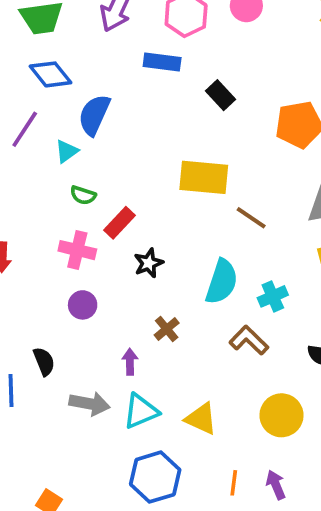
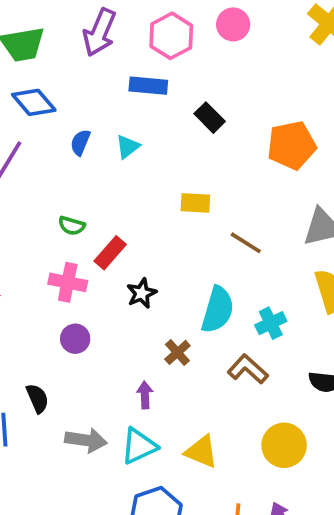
blue semicircle: (94, 115) -> (80, 142), size x0.6
cyan triangle: (67, 151) -> (128, 147), moved
yellow rectangle: (204, 177) -> (195, 203), size x0.6
brown cross: (167, 329) -> (177, 352), moved
purple arrow: (130, 362) -> (145, 395), moved

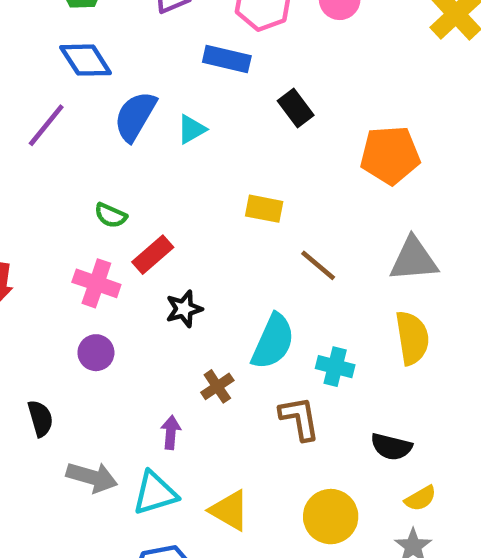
blue semicircle: (80, 142) -> (135, 116), size x1.6
cyan cross: (271, 323) -> (335, 367), turned 32
brown L-shape: (248, 369) -> (299, 418), turned 30

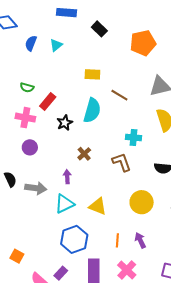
blue semicircle: (135, 116) -> (31, 43), size x0.7
cyan semicircle: (273, 342) -> (92, 110), moved
gray arrow: (92, 477) -> (36, 188), moved

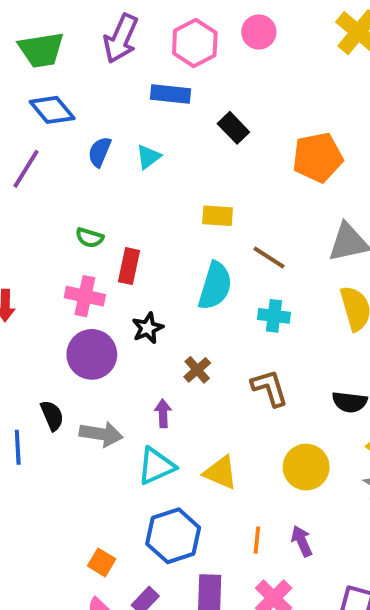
red rectangle: (48, 102) -> (129, 266), turned -30
black star: (65, 123) -> (148, 328), moved
cyan cross: (133, 138) -> (274, 316), moved
purple circle: (30, 147) -> (92, 354), size x1.6
orange square: (17, 256) -> (102, 562), moved

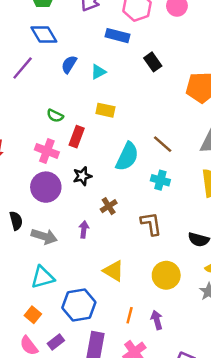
yellow rectangle: (218, 216) -> (105, 110), moved
cyan triangle: (156, 466) -> (43, 277), moved

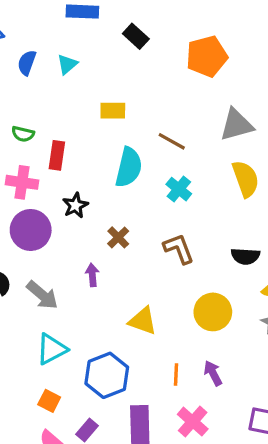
yellow rectangle: (105, 110) -> (113, 111), moved
cyan cross: (160, 180) -> (179, 189), turned 36
gray arrow: (44, 236) -> (42, 295), turned 35

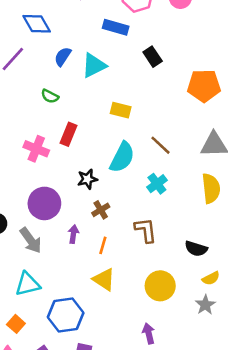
cyan triangle: (67, 64) -> (94, 65), size x1.5
green semicircle: (23, 134) -> (50, 96), moved
black star: (75, 205) -> (87, 179), moved
purple circle: (31, 230) -> (44, 203), moved
orange line: (176, 375) -> (103, 245), moved

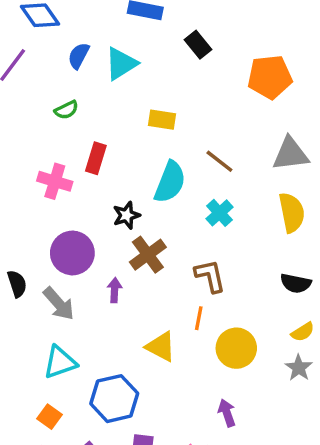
green semicircle: (50, 96) -> (66, 110), turned -48
brown cross: (101, 210) -> (148, 255), size x1.5
orange line: (103, 245) -> (199, 318), moved
black semicircle: (196, 249) -> (296, 283), moved

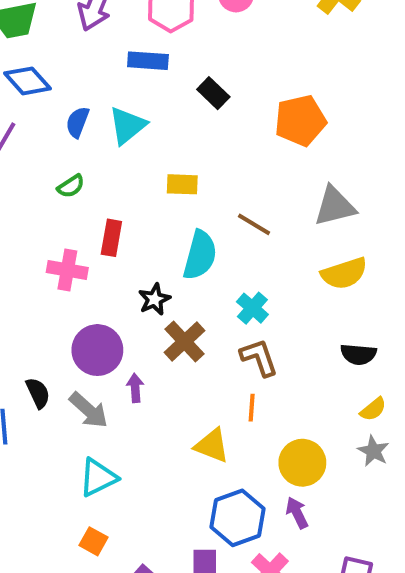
cyan cross: (219, 213) -> (252, 308), moved
yellow semicircle: (292, 213) -> (344, 273), turned 90
purple arrow: (115, 290) -> (135, 388), moved
yellow circle: (236, 348) -> (302, 463), moved
blue hexagon: (114, 399) -> (238, 518), moved

